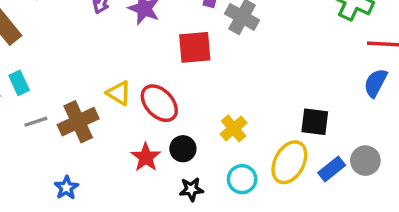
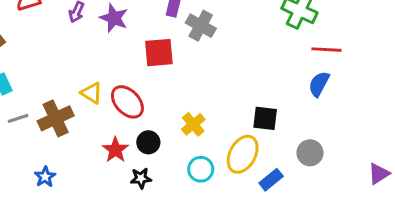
blue rectangle: (332, 169) -> (271, 180), moved
black star: (191, 189) -> (141, 178), moved

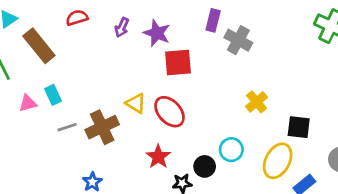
red square: (159, 53) -> (178, 63), moved
yellow cross: (193, 124) -> (257, 102), moved
black circle: (148, 142) -> (205, 166), moved
cyan circle: (201, 169) -> (231, 150), moved

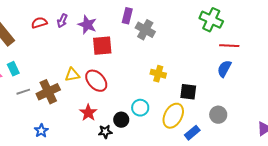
red semicircle: (77, 18) -> (39, 23), moved
yellow cross: (257, 102) -> (158, 74), turned -35
yellow triangle: (136, 103) -> (72, 75), turned -42

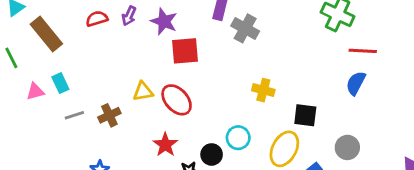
brown cross: (48, 92) -> (109, 115), size x0.7

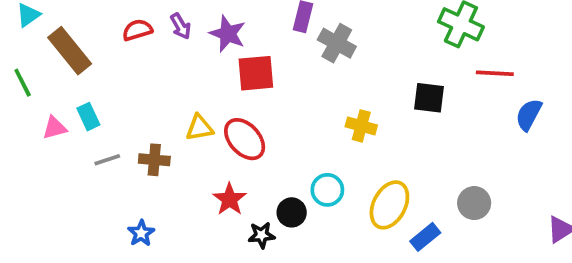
purple arrow: (129, 16) -> (181, 26), turned -54
blue semicircle: (356, 83) -> (529, 115), moved
brown cross: (109, 115) -> (154, 160), turned 30
black square: (305, 115) -> (429, 98), moved

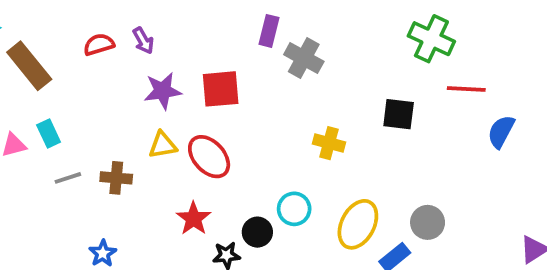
purple star: (228, 34) -> (163, 91), moved, turned -30
gray circle: (474, 203) -> (428, 222), moved

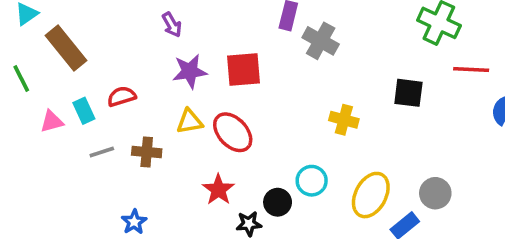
red semicircle: (99, 44) -> (122, 96), moved

